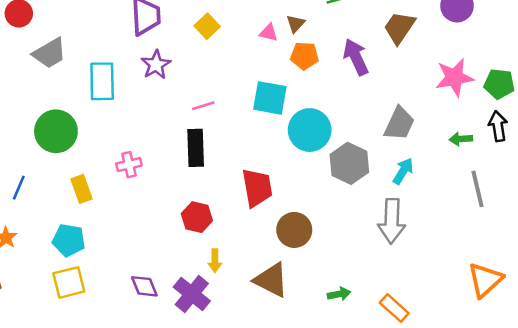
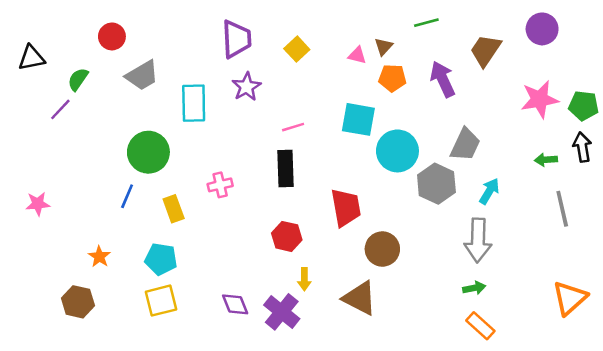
gray trapezoid: (399, 124) -> (465, 145), moved
blue line: (19, 188) -> (127, 196), moved
green arrow: (339, 294) -> (474, 288), moved

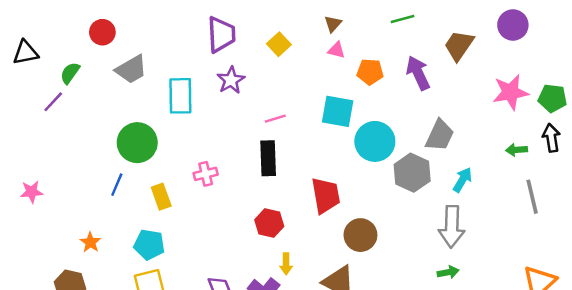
brown triangle: (384, 47) -> (333, 24), moved

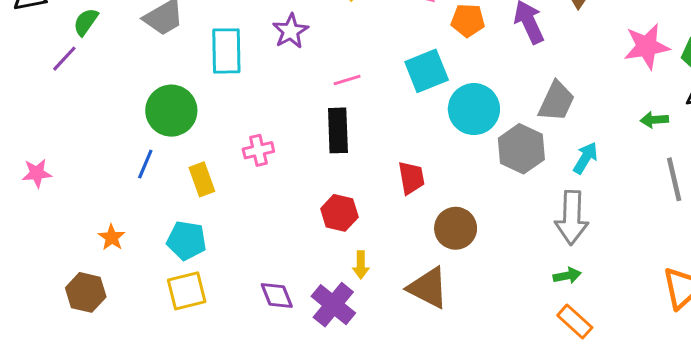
cyan square: (338, 111) -> (427, 71), turned -32
red trapezoid: (326, 195) -> (411, 178), size x0.7

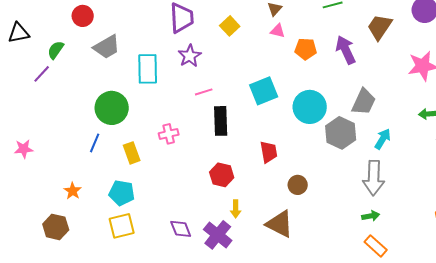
cyan square: (427, 71) -> (264, 91), moved
pink line: (347, 80) -> (204, 92), moved
brown circle: (456, 228) -> (298, 185), size x0.7

